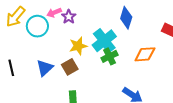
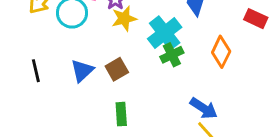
yellow star: (78, 46) -> (124, 19), moved
orange diamond: (145, 54) -> (221, 52), turned -60

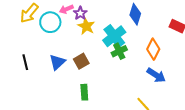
yellow star: (124, 19) -> (86, 26), turned -30
blue arrow: (204, 108) -> (156, 75), moved

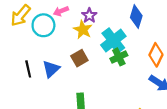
purple star: (80, 13) -> (89, 15), moved
brown square: (81, 61) -> (79, 58), moved
black line: (25, 62) -> (28, 69), moved

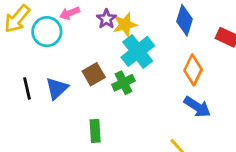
blue diamond: (136, 17) -> (185, 20), moved
yellow star: (83, 30) -> (125, 25), moved, turned 30
green cross: (119, 57) -> (123, 83), moved

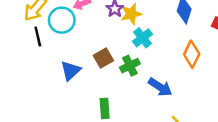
cyan cross: (138, 51) -> (142, 38), size x0.7
black line: (27, 88) -> (38, 37), moved
blue arrow: (197, 107) -> (160, 87), moved

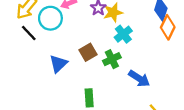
black line: (38, 37) -> (29, 33), turned -30
orange diamond: (192, 54) -> (168, 27), moved

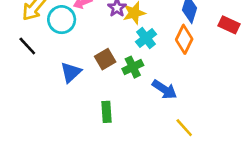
orange diamond: (168, 27) -> (184, 39), moved
black line: (29, 33) -> (27, 46), moved

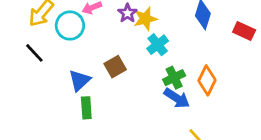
orange diamond: (184, 39) -> (207, 80), moved
green cross: (133, 67) -> (174, 78), moved
green rectangle: (106, 112) -> (86, 108), moved

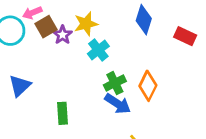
purple star: (127, 13) -> (63, 35), moved
brown square: (115, 67) -> (46, 27), moved
green rectangle: (86, 108) -> (63, 113), moved

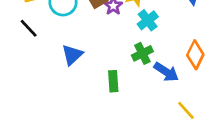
green cross: (115, 83) -> (142, 53), moved

